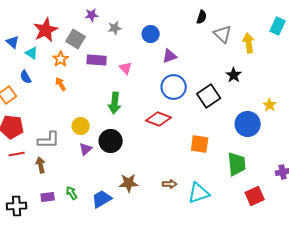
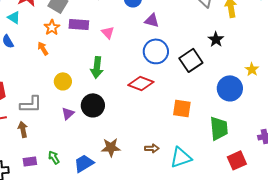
purple triangle: (170, 56) -> (152, 20), turned 35
orange star: (61, 59) -> (52, 27), moved
yellow circle: (81, 126) -> (63, 81), moved

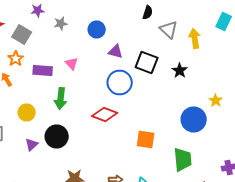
purple rectangle: (79, 24) -> (43, 70), moved
black square: (191, 60) -> (147, 62), moved, turned -35

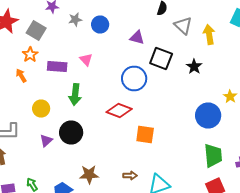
blue circle: (97, 30) -> (100, 24), moved
purple triangle: (116, 52) -> (137, 38), moved
orange square: (146, 140) -> (145, 134), moved
green trapezoid: (183, 160) -> (213, 156), moved

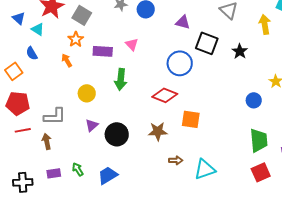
yellow arrow: (209, 34) -> (265, 24), moved
blue circle: (208, 116) -> (254, 100), size x0.6
black circle: (71, 132) -> (117, 134), moved
brown star: (89, 174) -> (158, 131), moved

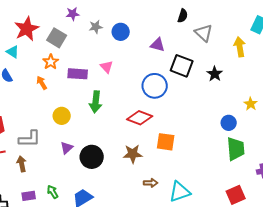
green trapezoid: (259, 140) -> (236, 149), moved

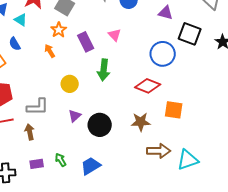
purple rectangle: (78, 74) -> (86, 42), turned 60
brown arrow: (151, 183) -> (159, 151), size x1.6

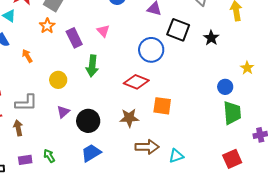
orange arrow: (50, 51) -> (27, 56), moved
cyan triangle: (188, 160) -> (176, 156), size x0.7
blue trapezoid: (91, 166) -> (91, 153), moved

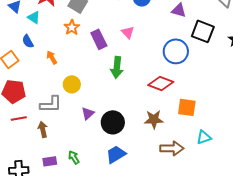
yellow circle: (58, 80) -> (72, 84), moved
cyan triangle: (176, 156) -> (204, 137), moved

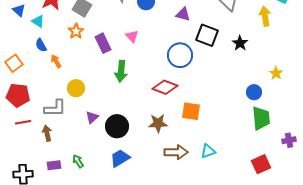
blue semicircle: (28, 41) -> (41, 45), moved
cyan triangle: (204, 137) -> (208, 151), moved

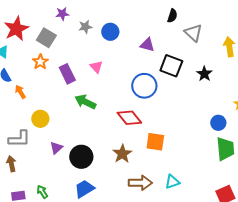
green arrow: (121, 71) -> (85, 102), turned 110
red diamond: (165, 87) -> (129, 118), turned 30
brown star: (158, 123) -> (122, 154), turned -30

